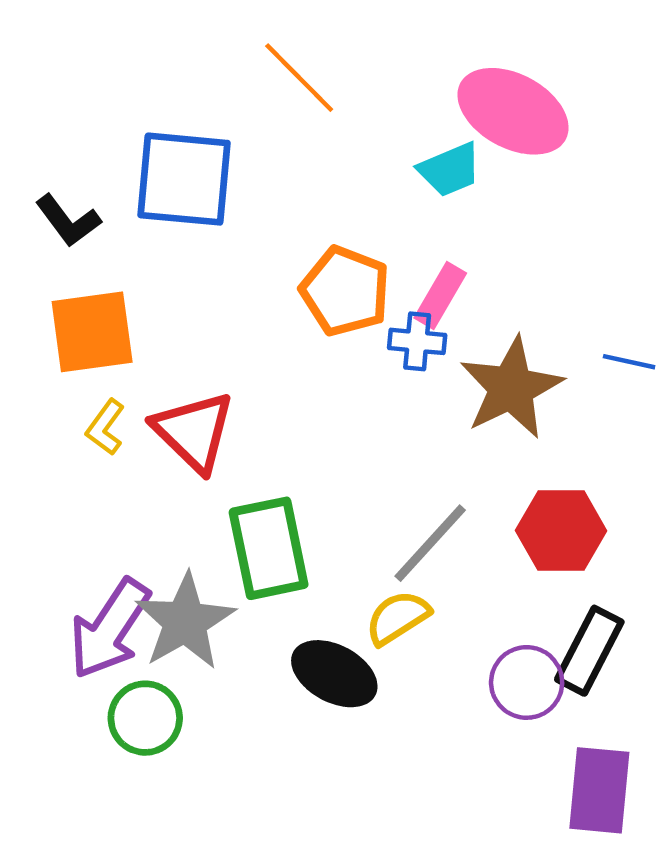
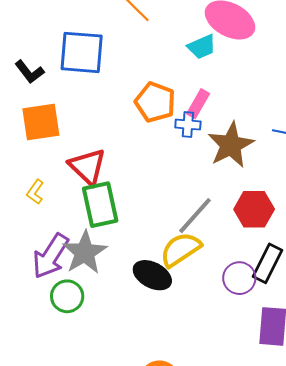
yellow L-shape: (105, 427) -> (35, 192), moved
green rectangle: (269, 548) -> (100, 205), moved
yellow semicircle: (398, 618) -> (181, 249), size x1.4

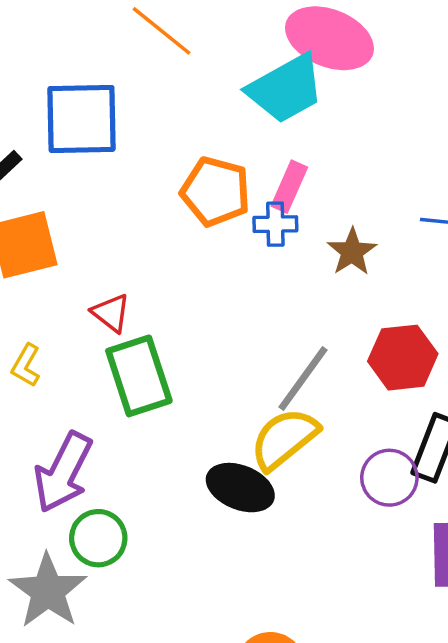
cyan trapezoid: (202, 47) -> (286, 89), size x1.6
brown star: (231, 145) -> (352, 252), size x0.6
red triangle: (87, 166) -> (111, 313), size x0.6
gray star: (85, 252) -> (48, 591), moved

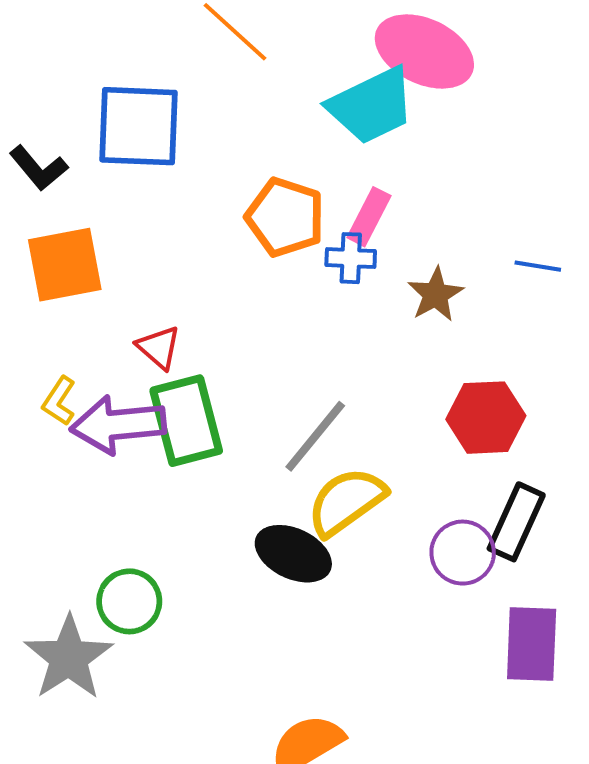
gray line: (303, 379) -> (315, 436), moved
purple arrow: (63, 472) -> (118, 425), moved, turned 54

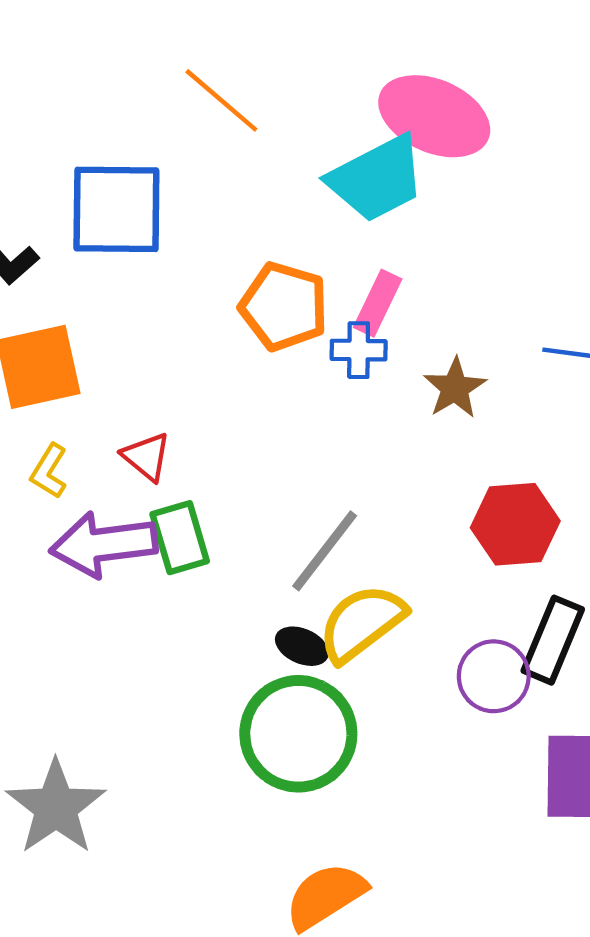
yellow L-shape: (59, 401) -> (49, 471), moved
green rectangle: (186, 421) -> (180, 538), size x0.7
black ellipse: (293, 554) -> (302, 646), moved, size x0.6
green circle: (129, 601) -> (298, 734), moved, size x1.6

